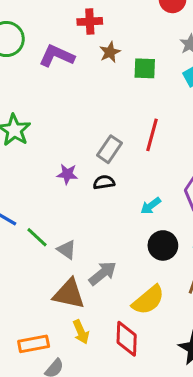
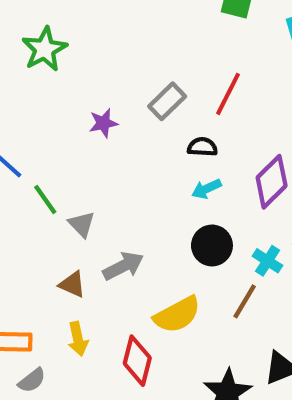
purple star: (67, 174) -> (103, 123), turned -30
black semicircle: (104, 182) -> (202, 147), moved
brown triangle: (69, 294) -> (72, 284), size x0.6

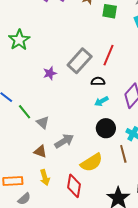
gray rectangle: (167, 101) -> (80, 61), size x1.4
brown line: (245, 301) -> (123, 154), turned -42

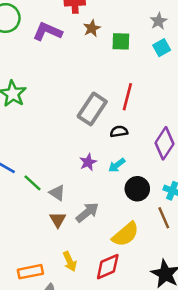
purple star: (50, 73) -> (88, 162), moved
cyan arrow: (101, 101) -> (117, 165), moved
brown triangle: (40, 151) -> (58, 220), moved, turned 48
red diamond: (74, 186) -> (108, 267), turned 65

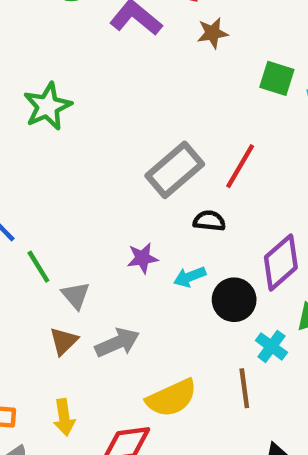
green square: (121, 41) -> (277, 78), moved
black circle: (137, 189) -> (234, 300), moved

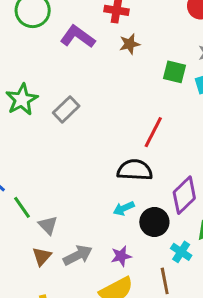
gray rectangle: (175, 170) -> (66, 109), moved, size x0.7
black semicircle: (209, 221) -> (135, 170), size x1.6
purple star: (142, 258) -> (121, 256), moved

